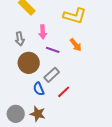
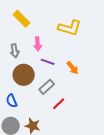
orange arrow: (76, 45) -> (73, 68), moved
blue semicircle: (39, 89) -> (12, 101), moved

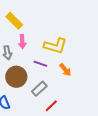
yellow L-shape: (70, 28) -> (55, 46), moved
pink arrow: (38, 44) -> (22, 42), moved

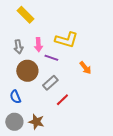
pink arrow: (22, 42) -> (38, 45), moved
orange arrow: (65, 70) -> (85, 68), moved

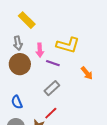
gray arrow: (18, 47) -> (18, 43), moved
brown circle: (27, 71) -> (20, 64), moved
red line: (62, 100) -> (51, 113), moved

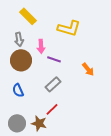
yellow L-shape: (68, 45) -> (69, 28), moved
blue semicircle: (17, 102) -> (18, 90), moved

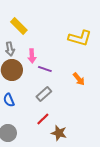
yellow L-shape: (69, 28) -> (80, 38), moved
brown star: (39, 123) -> (59, 133), moved

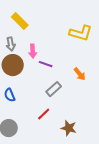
gray rectangle: (44, 94) -> (54, 89), moved
brown star: (59, 133) -> (69, 128), moved

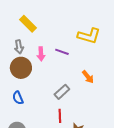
purple line: (46, 64) -> (62, 52), moved
red line: (44, 114) -> (60, 116), moved, turned -48

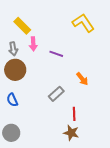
yellow L-shape: (89, 36) -> (83, 23), moved, turned -140
pink arrow: (41, 54) -> (33, 44), moved
red line: (60, 116) -> (74, 114), moved

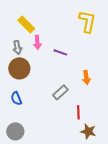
yellow L-shape: (83, 23) -> (87, 21), turned 45
orange arrow: (82, 79) -> (86, 77), turned 32
brown star: (71, 133) -> (88, 131), moved

